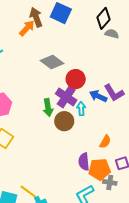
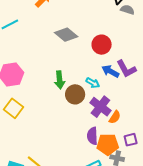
red circle: (76, 79) -> (102, 45), moved
purple cross: (66, 97) -> (100, 107), moved
cyan arrow: (81, 109) -> (93, 83), turned 120

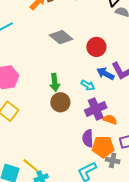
brown circle: (75, 94) -> (60, 102), moved
purple cross: (100, 107) -> (96, 109), turned 30
orange semicircle: (115, 117) -> (110, 119), turned -104

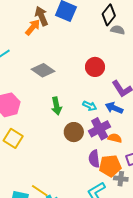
gray diamond: (61, 37) -> (43, 70), moved
blue arrow: (105, 74) -> (114, 108), moved
brown circle: (60, 102) -> (74, 132), moved

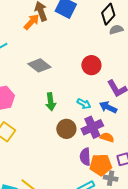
gray semicircle: (118, 30) -> (116, 30), turned -32

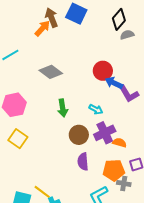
blue arrow: (108, 107) -> (114, 83), moved
purple semicircle: (85, 157) -> (83, 162), moved

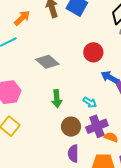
orange arrow: (42, 28) -> (22, 18), moved
red circle: (103, 71) -> (93, 52), moved

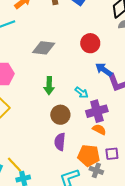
gray diamond: (47, 62) -> (44, 48), turned -40
purple cross: (97, 126) -> (97, 111), moved

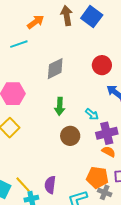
gray diamond: (44, 48) -> (55, 69), turned -35
purple semicircle: (60, 142) -> (50, 185), moved

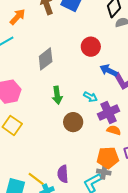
gray cross: (105, 192) -> (104, 172), moved

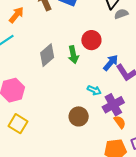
blue arrow: (109, 70) -> (111, 63), turned 108
green arrow: (57, 95) -> (73, 55), moved
orange semicircle: (114, 130) -> (120, 122), turned 40

